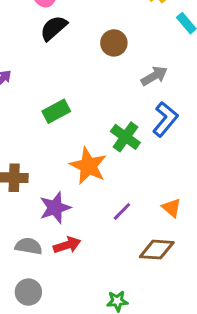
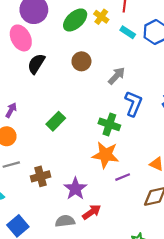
orange star: (88, 166) -> (105, 155), moved
purple line: (122, 211) -> (123, 177), turned 40

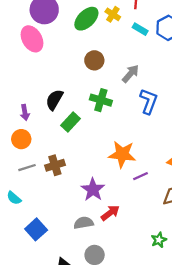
black semicircle: (36, 64) -> (54, 100), moved
purple arrow: (11, 110) -> (25, 112), turned 144
green cross: (109, 124) -> (101, 100), moved
brown cross: (40, 176) -> (55, 165), moved

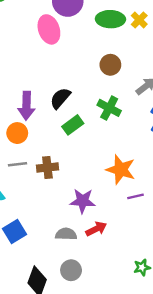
green ellipse: (86, 19) -> (110, 19), turned 35
purple arrow: (25, 112) -> (26, 106), size x1.6
purple star: (93, 190) -> (83, 201), turned 30

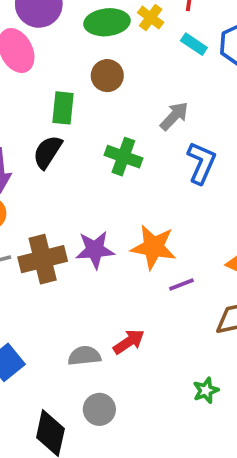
brown circle: (110, 65) -> (107, 76), moved
green rectangle: (73, 125) -> (63, 108), moved, turned -40
brown cross: (47, 167) -> (43, 259), size x1.4
purple star: (83, 201) -> (95, 250), moved

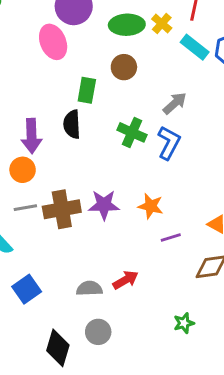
cyan rectangle: (194, 44) -> (195, 47), size x1.4
black semicircle: (48, 152) -> (72, 124), turned -40
blue L-shape: (201, 163) -> (169, 143), moved
orange star: (153, 247) -> (151, 206), size x0.7

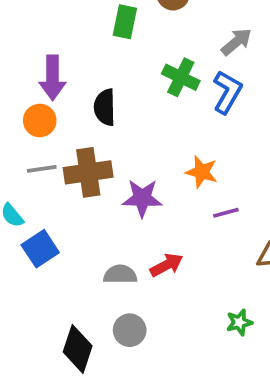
black semicircle: (72, 124) -> (105, 107), moved
purple star: (104, 205) -> (142, 198), moved
blue square: (27, 289) -> (40, 249), moved

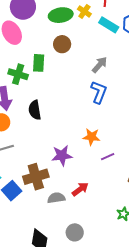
green cross: (181, 77) -> (18, 74), moved
brown cross: (88, 172) -> (36, 177), moved
gray circle: (130, 330) -> (75, 232), moved

